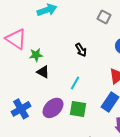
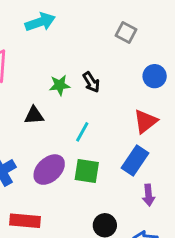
green star: (36, 55) -> (60, 85), moved
black triangle: (43, 72) -> (34, 115), turned -32

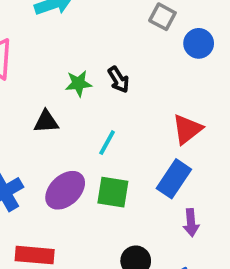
blue circle: (155, 76) -> (199, 43), moved

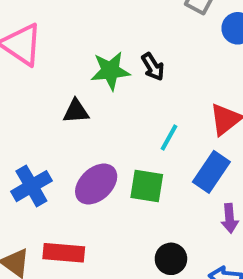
green star: (78, 83) -> (110, 71), size x1.4
cyan line: (107, 143) -> (169, 137), moved

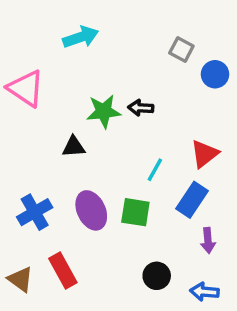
black arrow: (153, 67) -> (141, 108), turned 125
purple ellipse: (96, 184) -> (91, 210), turned -72
red rectangle: (64, 253) -> (63, 271), turned 56

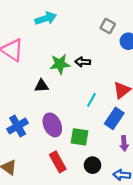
green square: (135, 212) -> (79, 137), moved
red rectangle: (63, 271) -> (58, 162), moved

